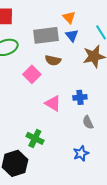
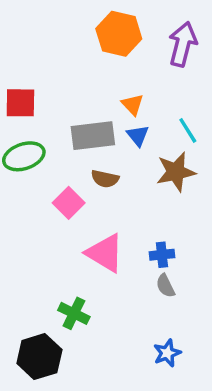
blue cross: (80, 97) -> (162, 255), moved
pink triangle: (53, 103) -> (105, 253), size x1.4
blue star: (81, 153) -> (167, 353), moved

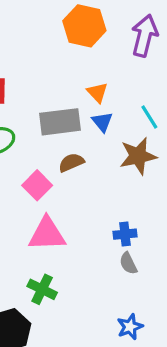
brown semicircle: (105, 179) -> (71, 162), turned 145
pink triangle: (105, 253) -> (47, 234), moved, turned -33

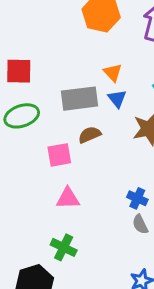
pink square: (37, 185) -> (59, 155), turned 35
pink triangle: (47, 234) -> (68, 198), size x0.7
blue cross: (125, 234) -> (137, 198), turned 30

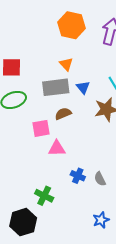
orange triangle: (113, 73) -> (66, 64), moved
pink triangle: (68, 198) -> (57, 148), moved
blue cross: (137, 198) -> (78, 176), moved

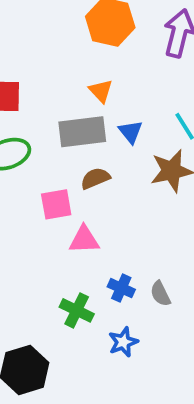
green cross: (44, 196) -> (77, 310), moved
blue star: (101, 220) -> (123, 342), moved

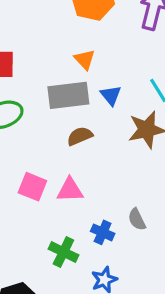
pink square: (56, 204) -> (32, 187), moved, turned 32
gray semicircle: (160, 294) -> (137, 219), moved

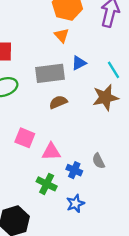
orange triangle: (85, 59) -> (62, 35), moved
blue triangle: (111, 95) -> (79, 63), moved, turned 42
pink triangle: (70, 190) -> (51, 152), moved

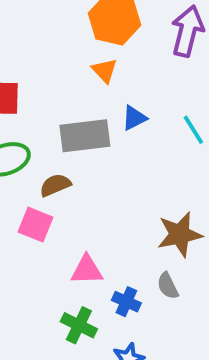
brown star: (105, 98) -> (180, 234), moved
brown semicircle: (58, 102) -> (55, 185), moved
pink square: (25, 138) -> (35, 225), moved

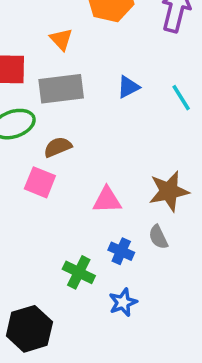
orange triangle: (105, 71) -> (61, 39), moved
gray rectangle: (85, 136) -> (61, 89), moved
pink triangle: (87, 270) -> (107, 200), moved

